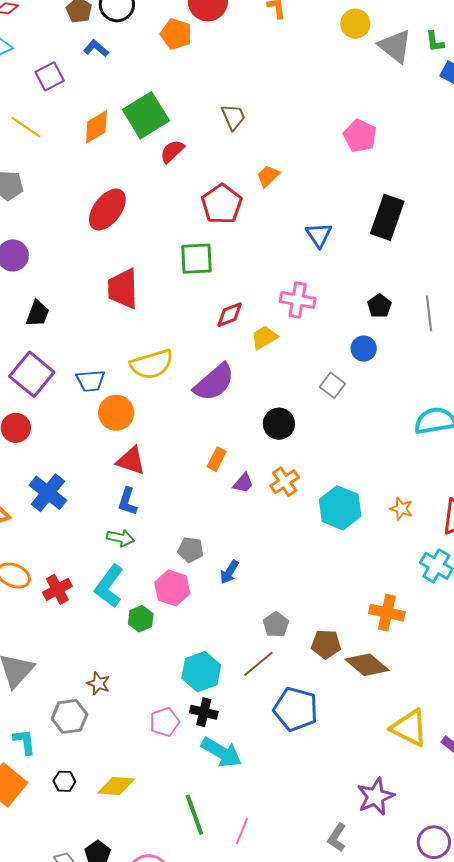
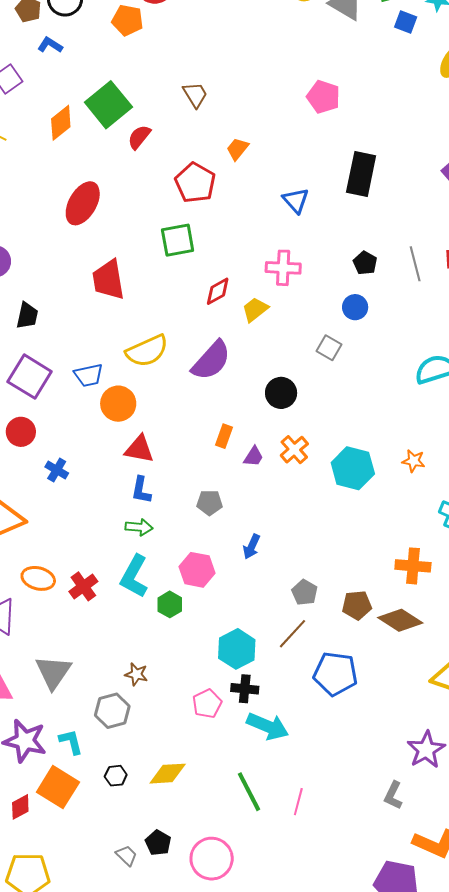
blue cross: (48, 493) -> (57, 470), moved, size x0.6
gray pentagon: (191, 550) -> (209, 503), moved

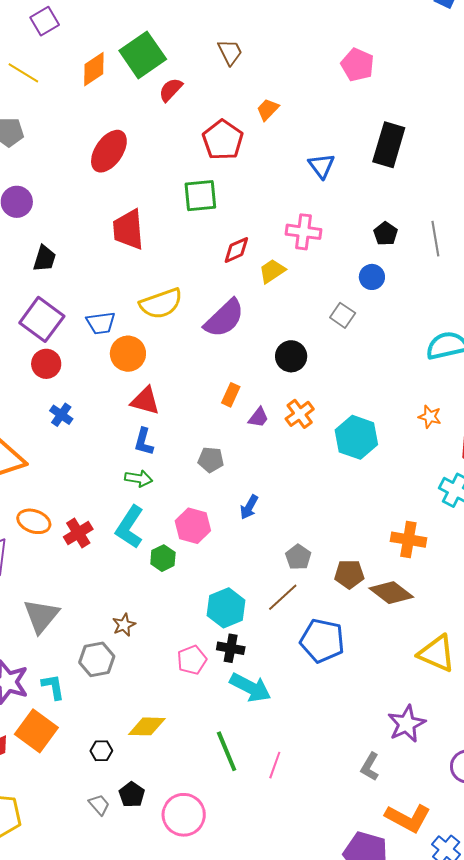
red circle: (21, 432) -> (46, 364), moved
orange star: (414, 461) -> (430, 417), moved
brown star: (136, 674) -> (124, 625), turned 30
black hexagon: (116, 776) -> (101, 751), moved

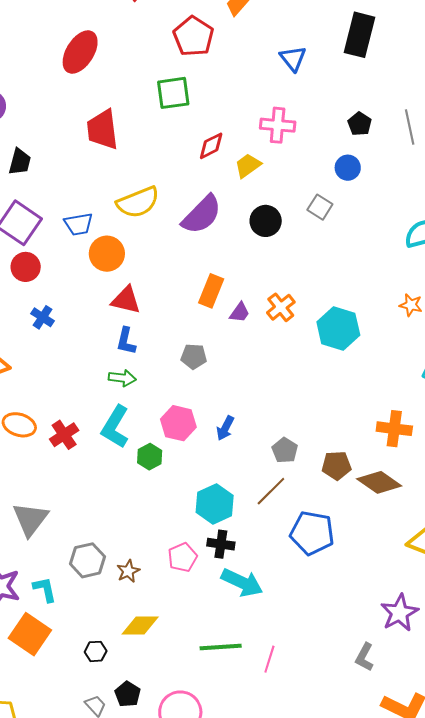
black circle: (291, 356) -> (266, 221), moved
orange rectangle: (231, 395) -> (211, 291), size x1.4
blue arrow: (249, 507) -> (225, 428), moved
brown star: (124, 625) -> (128, 571), moved
green line: (227, 751) -> (221, 647), turned -69

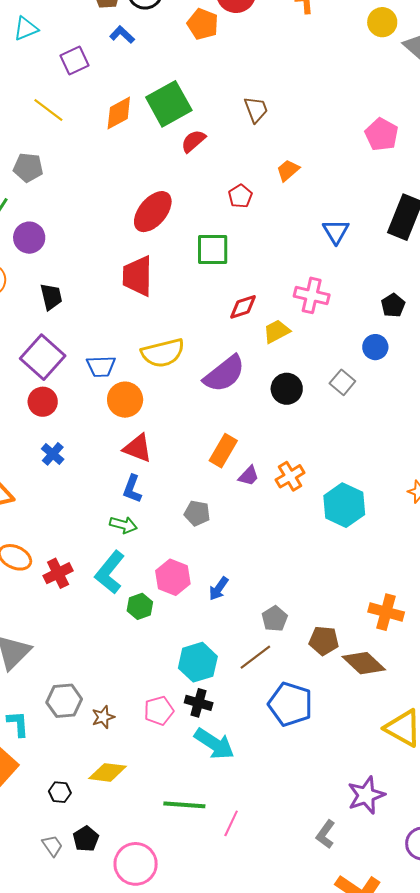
red pentagon: (193, 36) -> (240, 196), size x0.6
red ellipse: (80, 52) -> (153, 212), moved
black trapezoid: (20, 162) -> (51, 297), turned -36

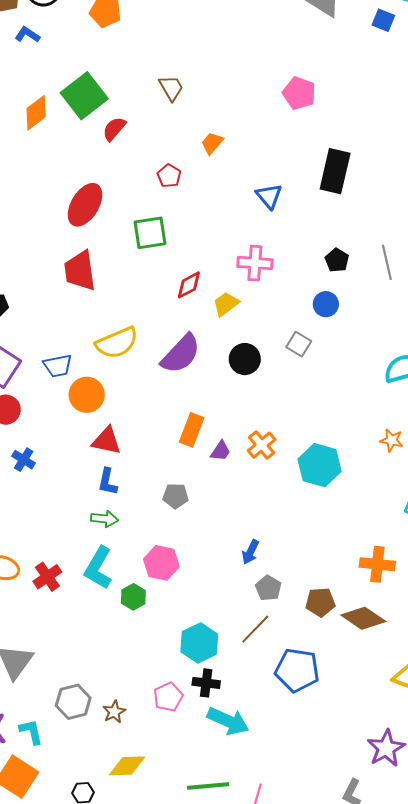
blue arrow: (219, 589) -> (250, 552), moved

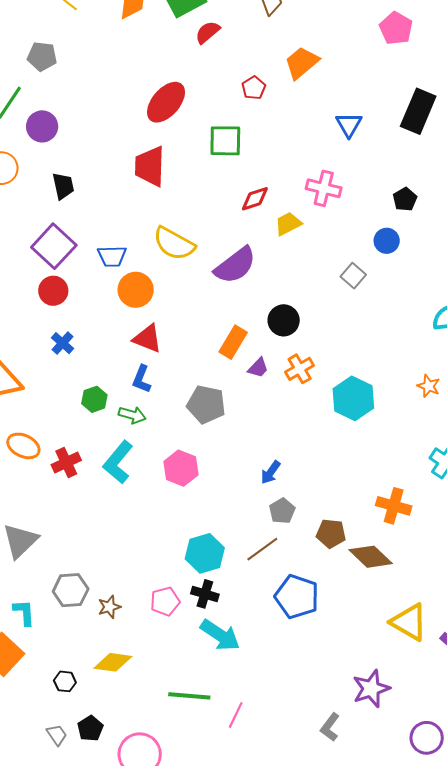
orange trapezoid: (212, 143) -> (302, 63), size x1.5
yellow semicircle: (117, 343) -> (174, 244), turned 42
black circle: (245, 359) -> (284, 320), moved
gray pentagon: (176, 496) -> (206, 404), size x1.5
green hexagon: (133, 597) -> (94, 399), moved

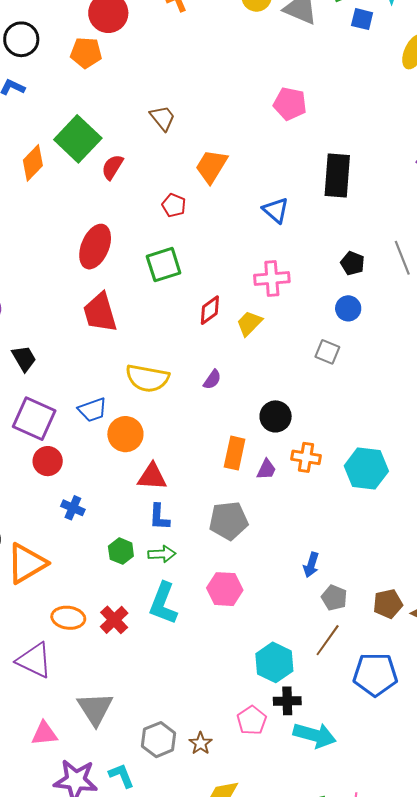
purple semicircle: (235, 265) -> (212, 380), size x0.5
orange cross: (300, 369) -> (306, 457), turned -32

